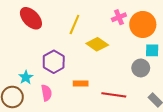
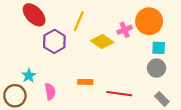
pink cross: (119, 17) -> (125, 30), moved
purple hexagon: (54, 62) -> (54, 41), moved
gray circle: (141, 68) -> (157, 68), moved

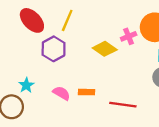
yellow line: (79, 21) -> (67, 20), moved
pink semicircle: (50, 91) -> (62, 93), moved, turned -49

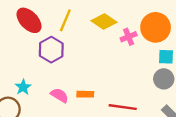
yellow diamond: (105, 49) -> (104, 22), moved

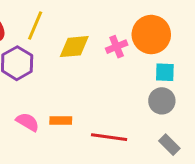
yellow diamond: (104, 22) -> (74, 47), moved, turned -40

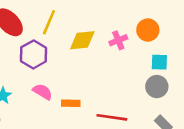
orange circle: (151, 35) -> (148, 30), size x0.7
pink semicircle: (28, 122) -> (43, 92), moved

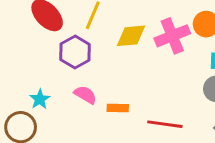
pink cross: (118, 40) -> (172, 36), size x1.6

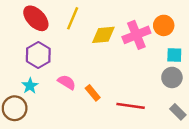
purple hexagon: (75, 52) -> (38, 55), moved
orange rectangle: (118, 108) -> (93, 93), turned 49

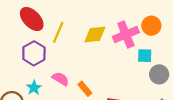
yellow line: (73, 18) -> (58, 32), moved
cyan square: (174, 55) -> (145, 56), moved
cyan star: (30, 86) -> (34, 88), moved

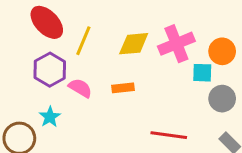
orange circle: (151, 26) -> (222, 51), moved
pink semicircle: (61, 79) -> (80, 88), moved
orange rectangle: (85, 89) -> (123, 88), moved, turned -56

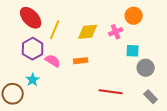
pink cross: (176, 44) -> (116, 32), size x0.6
orange circle: (222, 51) -> (134, 16), moved

